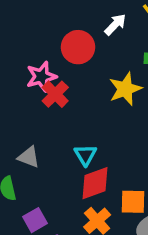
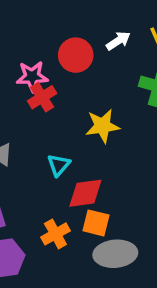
yellow star: (125, 89) -> (103, 126), moved
red diamond: (95, 183) -> (85, 193), moved

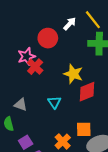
yellow star: (103, 126) -> (73, 74), turned -30
red diamond: (85, 193) -> (87, 92), moved

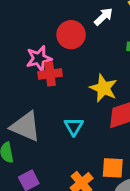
red cross: (35, 67) -> (50, 74), turned 35
gray triangle: (21, 105) -> (26, 127), size x1.6

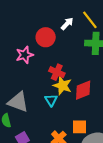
red cross: (50, 74) -> (57, 72), moved, turned 35
yellow star: (103, 88) -> (62, 86), moved

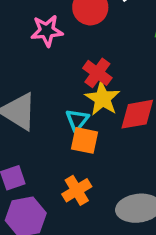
orange square: (79, 127) -> (85, 140), moved

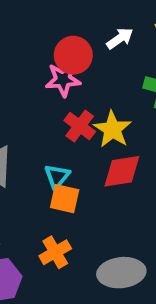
pink star: (47, 31) -> (63, 79), moved
yellow star: (102, 99) -> (113, 129), moved

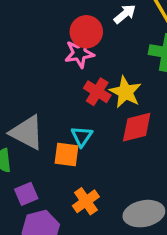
orange square: (65, 199) -> (67, 154), moved

